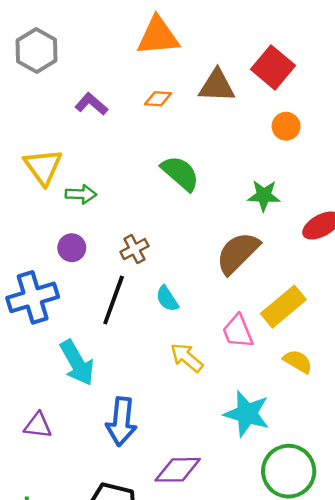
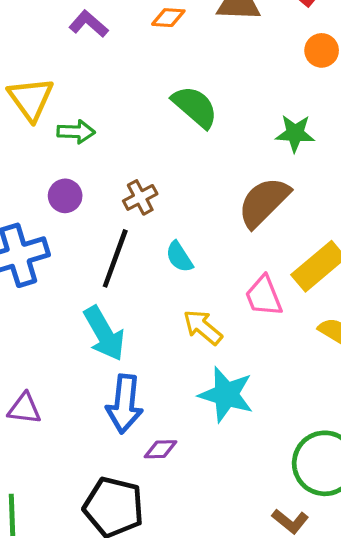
cyan arrow: (77, 363) -> (104, 333), moved
cyan star: (247, 414) -> (226, 394), moved
purple diamond: (178, 470) -> (161, 449), moved, size x0.6

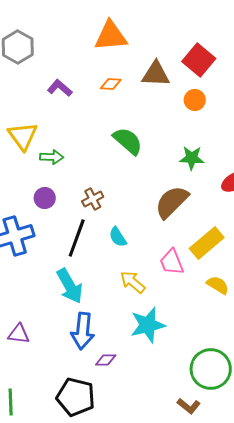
orange circle: (322, 50) -> (195, 100), moved
cyan star: (226, 394) -> (148, 325), turned -30

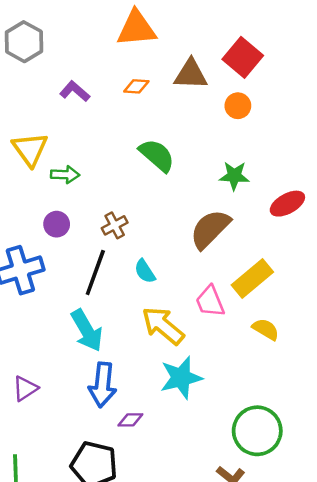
yellow arrow: (133, 282) -> (163, 326), size x1.4
purple triangle: (19, 334) -> (25, 388), turned -40

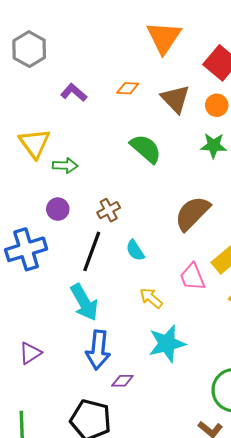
orange triangle: (136, 28) -> (164, 37), moved, turned -51
brown triangle: (191, 74) -> (175, 99), moved, turned 44
green star: (234, 176) -> (214, 145), moved
yellow arrow: (163, 326) -> (151, 298), size x0.6

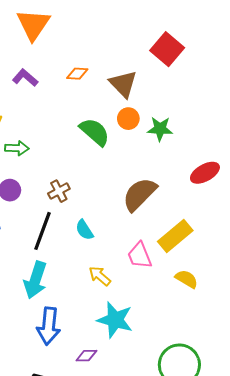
orange triangle: (164, 37) -> (33, 25), moved
orange circle: (217, 105) -> (128, 119), moved
cyan arrow: (84, 302) -> (35, 280), turned 48
cyan star: (167, 344) -> (115, 320), turned 30
purple diamond: (122, 381) -> (86, 356), moved

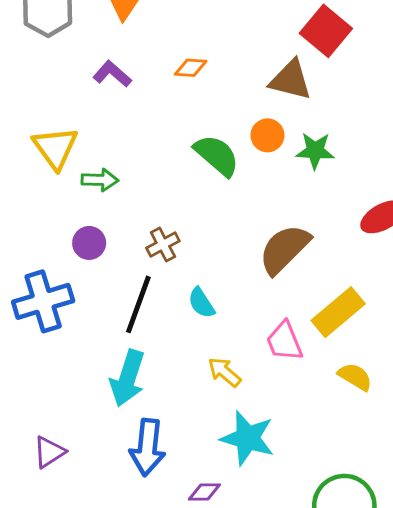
brown triangle: (123, 84) -> (291, 80), moved, turned -32

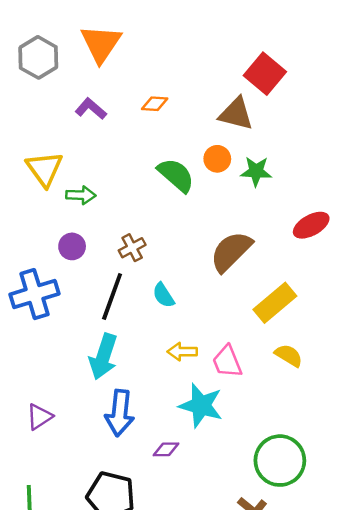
pink trapezoid: (284, 341) -> (227, 362), moved
yellow arrow: (224, 372) -> (182, 352), turned -40

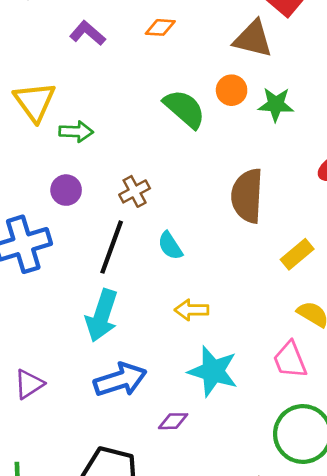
brown semicircle: (231, 251) -> (247, 196), turned -42
yellow rectangle: (275, 303) -> (297, 254), size x0.7
pink trapezoid: (227, 362) -> (290, 360), moved
blue arrow: (120, 413) -> (120, 380), turned -114

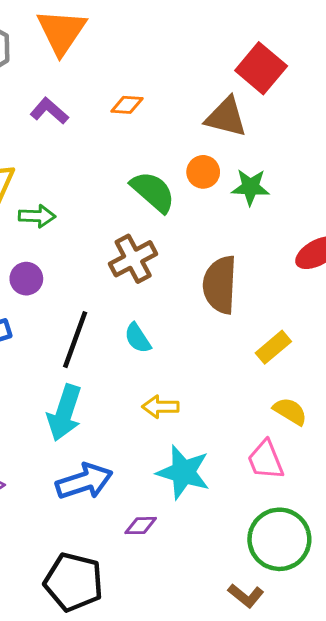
brown cross: (135, 191) -> (133, 259), moved, size x1.4

